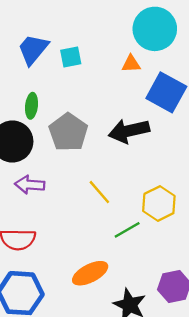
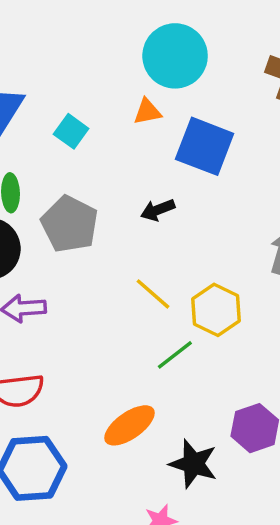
cyan square: (71, 57) -> (71, 131), moved, turned -35
black arrow: (129, 131) -> (158, 210), size x0.6
yellow line: (99, 192) -> (153, 294), moved

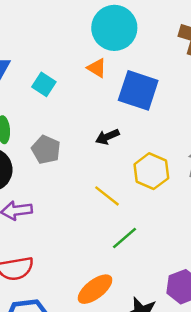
orange triangle: (147, 112) -> (97, 68), turned 45
gray pentagon: (70, 224) -> (46, 150), size x0.7
yellow hexagon: (216, 310) -> (151, 171), moved

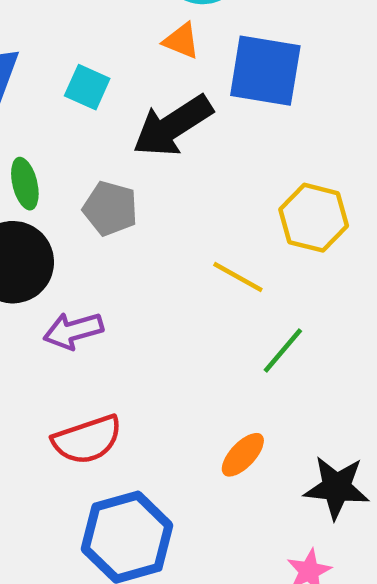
black arrow: (107, 137) -> (173, 126), moved, size x1.8
orange ellipse: (95, 289) -> (243, 455), size x0.7

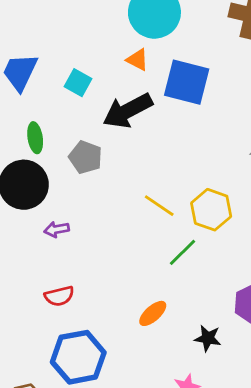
yellow hexagon: (314, 218) -> (211, 210), moved
purple arrow: (73, 331) -> (57, 229), size x0.7
red semicircle: (87, 440) -> (59, 296), size x0.7
black star: (337, 487) -> (208, 338), size x0.7

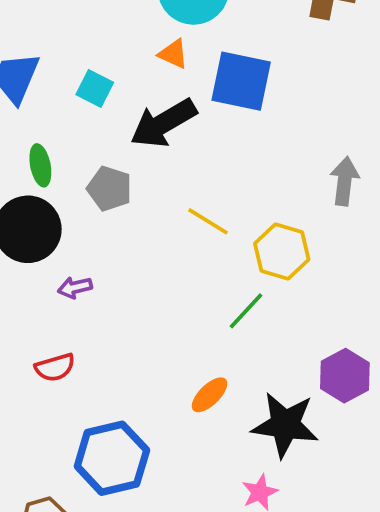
yellow line: (159, 206) -> (208, 221), moved
red semicircle: (59, 296) -> (55, 367), moved
black star: (208, 338) -> (285, 425), size x1.8

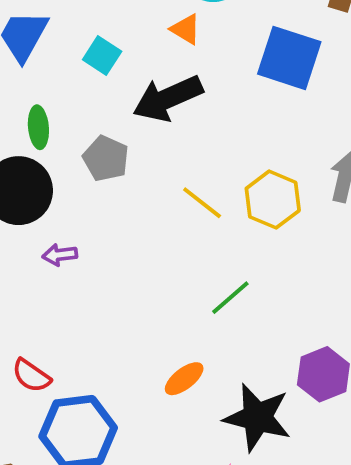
blue square: (241, 81) -> (289, 58), moved
yellow hexagon: (282, 251) -> (273, 200), moved
red semicircle: (55, 367) -> (31, 376), moved, turned 45

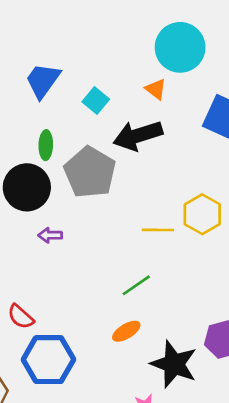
gray pentagon: (106, 159) -> (90, 172), size x1.6
yellow line: (202, 203) -> (158, 230), moved, turned -44
green line: (230, 298) -> (136, 285), moved

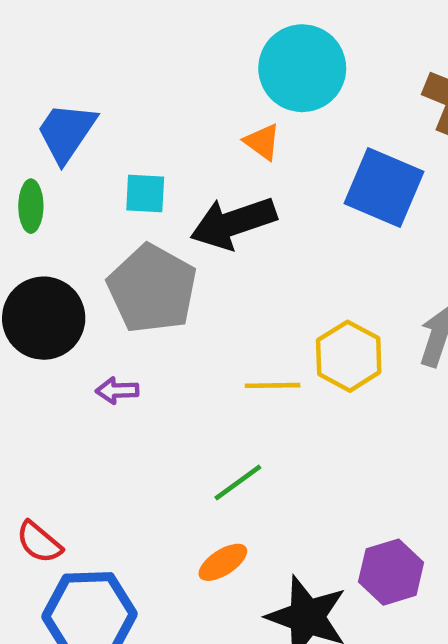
cyan square: (96, 101) -> (145, 193), moved, turned -35
green ellipse: (46, 145) -> (31, 206), moved
purple arrow: (50, 235) -> (117, 390), moved

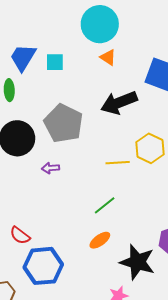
cyan circle: (302, 68) -> (100, 24), moved
cyan square: (145, 193) -> (55, 62), moved
black arrow: (233, 223) -> (119, 103), moved

